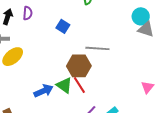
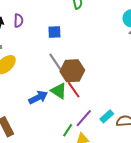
blue square: (63, 26) -> (54, 32), turned -32
gray line: (97, 48) -> (57, 64), moved, turned 55

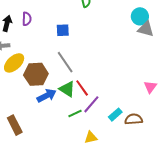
brown hexagon: (72, 71) -> (36, 74), moved
purple line: (84, 118) -> (91, 104), moved
green line: (68, 130) -> (75, 114), moved, turned 32

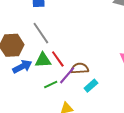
green triangle: (67, 89) -> (43, 60), turned -36
brown semicircle: (134, 119) -> (80, 68), moved

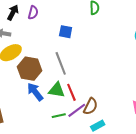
blue arrow: (22, 67) -> (35, 92), turned -114
brown semicircle: (80, 68) -> (91, 106), turned 108

